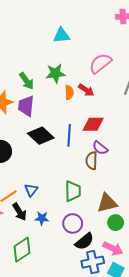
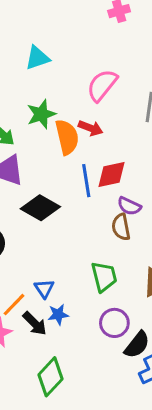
orange semicircle: (69, 93) -> (67, 137), size x1.6
blue line: (69, 135) -> (86, 181), moved
blue star: (42, 218) -> (58, 314), moved

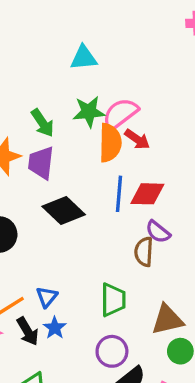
cyan triangle: (37, 58) -> (84, 58), moved
pink semicircle: (102, 85) -> (120, 114), moved
blue star: (58, 314) -> (55, 328), turned 30

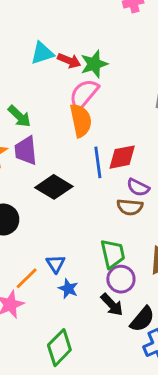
green star: (89, 112) -> (94, 64), moved
red arrow: (137, 139) -> (69, 61), moved
brown semicircle: (144, 252) -> (130, 207), turned -75
black arrow: (28, 331) -> (112, 305), moved
purple circle: (112, 351) -> (121, 279), moved

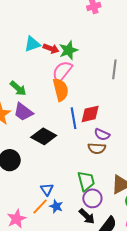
purple trapezoid: (26, 151) -> (23, 112), turned -45
orange line: (27, 278) -> (40, 206), moved

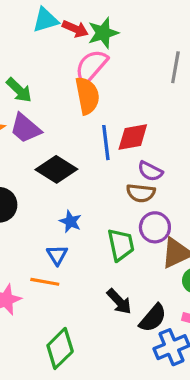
purple circle: (92, 198) -> (155, 227), moved
orange line: (40, 206) -> (45, 282), turned 54
blue star: (56, 206) -> (70, 222), moved

